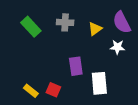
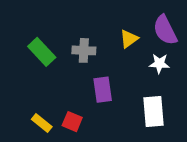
gray cross: (65, 22) -> (84, 50), moved
green rectangle: (31, 27) -> (42, 52), moved
white rectangle: (99, 83) -> (154, 111), moved

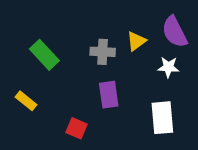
gray cross: (84, 50) -> (103, 52), moved
yellow rectangle: (42, 123) -> (26, 101), moved

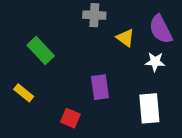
yellow triangle: (136, 41) -> (125, 38), turned -48
gray cross: (103, 52) -> (94, 15), moved

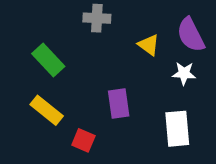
gray cross: (94, 15) -> (97, 18), moved
yellow rectangle: (24, 93) -> (47, 110), moved, size x1.4

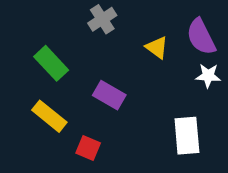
gray cross: (97, 18) -> (102, 19), turned -36
white star: (184, 73) -> (208, 76), moved
purple rectangle: (119, 104) -> (109, 95), moved, turned -52

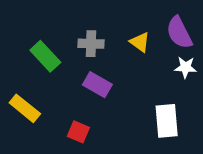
gray cross: (102, 19) -> (91, 44), moved, turned 35
yellow rectangle: (49, 116) -> (25, 108), moved

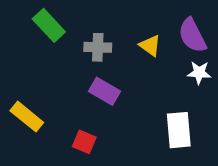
green rectangle: (45, 56) -> (49, 25), moved

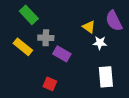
gray cross: (98, 47) -> (46, 38), moved
white star: (199, 73) -> (100, 43), moved
yellow rectangle: (27, 117) -> (23, 47), moved

